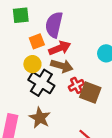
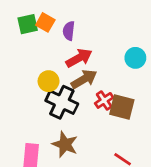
purple semicircle: (54, 25) -> (69, 31), size x0.6
orange square: (37, 41) -> (45, 22), moved, turned -32
brown arrow: (62, 66) -> (84, 79), turned -40

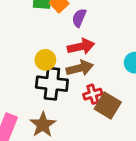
black cross: (62, 102) -> (52, 84), turned -36

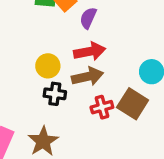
black cross: (52, 84) -> (55, 94), size x0.6
brown square: (108, 105) -> (133, 104), moved

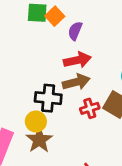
yellow circle: (48, 66) -> (36, 122), moved
black cross: (55, 94) -> (48, 98), size x1.4

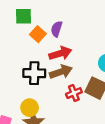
orange square: (55, 16) -> (38, 34), moved
black cross: (48, 98) -> (34, 73), moved

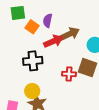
brown arrow: (61, 72) -> (70, 34), moved
red cross: (74, 93) -> (69, 74), turned 32

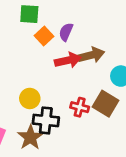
black cross: (33, 61) -> (46, 120), moved
yellow circle: (32, 91) -> (30, 98), moved

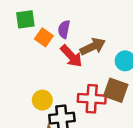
red arrow: (68, 60) -> (71, 56), turned 70
red cross: (80, 107) -> (92, 99), size x1.5

